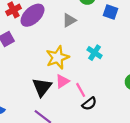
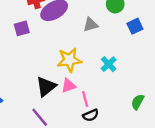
blue square: (110, 12) -> (135, 26), turned 32

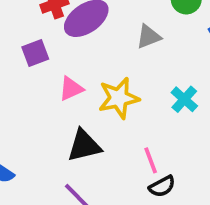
pink triangle: (69, 86) -> (71, 89), moved
black triangle: (46, 87) -> (84, 146), turned 30

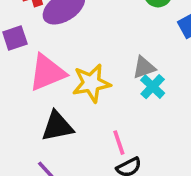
gray triangle: (149, 37) -> (144, 67), moved
pink triangle: (71, 89) -> (47, 73), size x1.6

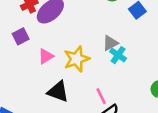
pink triangle: (47, 73) -> (46, 56), size x0.6
black triangle: (57, 126) -> (58, 91), turned 40

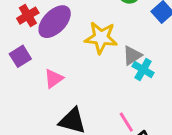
yellow star: (77, 59) -> (101, 38), moved, turned 30

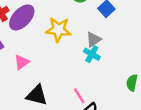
gray triangle: (132, 55) -> (94, 39), moved

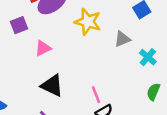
cyan cross: (92, 54) -> (148, 57), moved

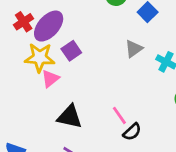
yellow star: (88, 22) -> (40, 58), moved
purple square: (19, 25) -> (71, 51), moved

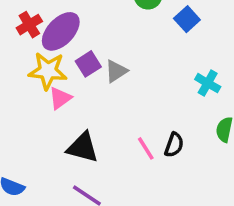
gray triangle: (134, 49) -> (116, 71), moved
black semicircle: (132, 132) -> (174, 145), moved, turned -30

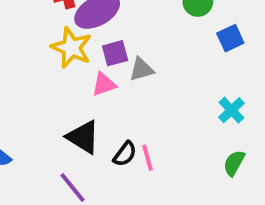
pink triangle: (60, 98) -> (104, 84), moved
black semicircle: (174, 145) -> (125, 154), moved

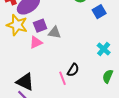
gray triangle: (141, 69) -> (55, 33), turned 32
black triangle: (83, 137) -> (25, 82), moved
black semicircle: (125, 154) -> (73, 70), moved

